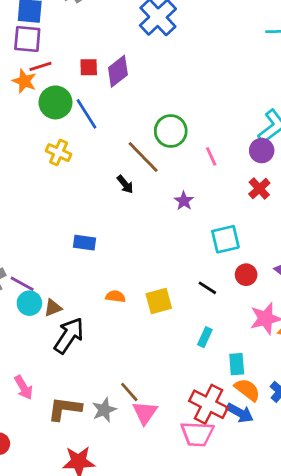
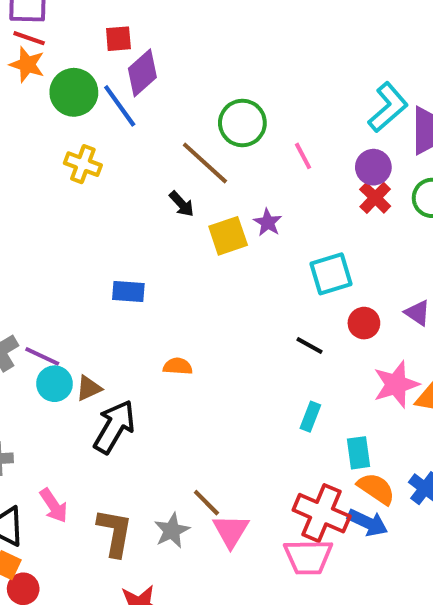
red line: (41, 66) -> (29, 38), moved, turned 40
purple diamond: (118, 71) -> (142, 73), moved
purple circle: (262, 151) -> (373, 167), moved
yellow square: (159, 301) -> (228, 236), moved
brown L-shape: (65, 409) -> (115, 532), turned 96

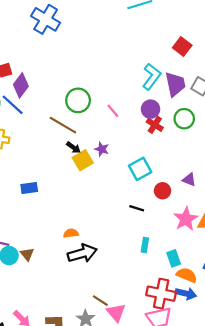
black arrow: (182, 204) -> (73, 148), moved
blue rectangle: (128, 292) -> (29, 188), moved
brown triangle: (89, 388) -> (27, 254), turned -32
black arrow: (114, 427) -> (82, 253), moved, turned 56

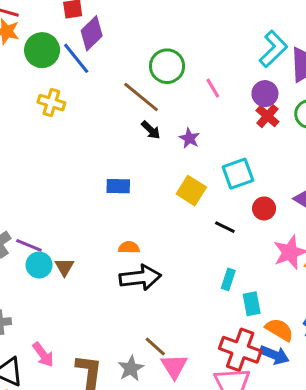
yellow square: (83, 160) -> (191, 191), moved, turned -36
blue rectangle: (29, 188) -> (118, 186), moved
cyan rectangle: (174, 258) -> (252, 304), moved

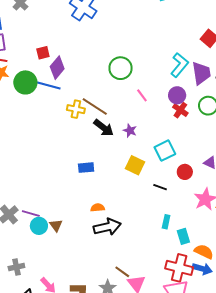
blue line: (76, 58) -> (49, 85), turned -30
green circle: (167, 66) -> (121, 68), moved
yellow cross: (51, 103) -> (76, 109), moved
black arrow: (151, 130) -> (104, 128), size x1.5

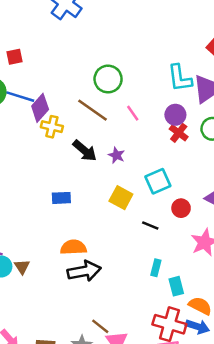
cyan L-shape: (179, 65) -> (180, 78), turned 130
purple diamond: (57, 68) -> (40, 108), moved
brown line: (95, 107) -> (92, 110), moved
orange semicircle: (98, 208) -> (73, 247), size x1.5

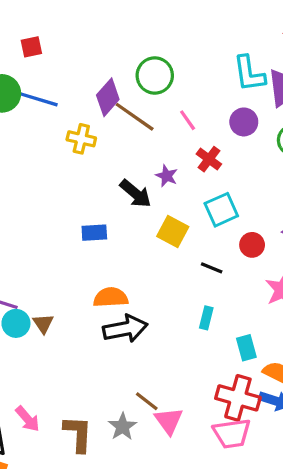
purple diamond: (40, 108) -> (108, 97), moved
red cross: (179, 133) -> (209, 159), moved
black arrow: (85, 151) -> (135, 194), moved
cyan rectangle: (156, 268) -> (206, 318), moved

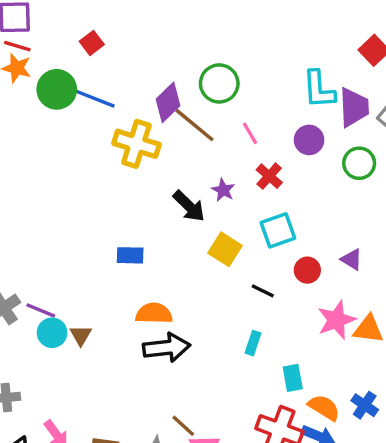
red square: (31, 47) -> (92, 43), turned -30
yellow cross: (81, 139) -> (136, 144), size x1.5
blue rectangle: (94, 233) -> (130, 255), moved

